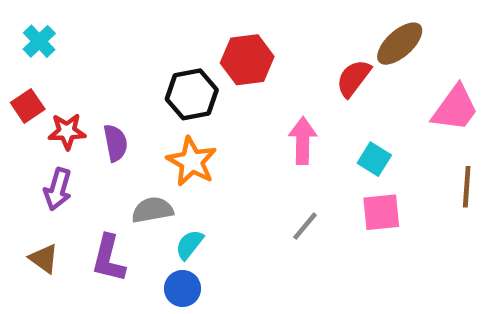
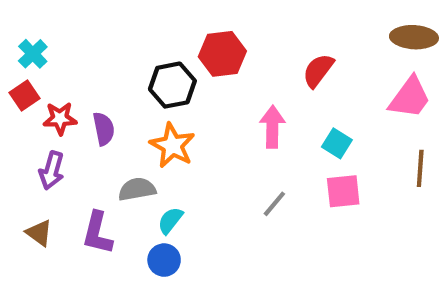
cyan cross: (39, 41) -> (33, 54), moved
brown ellipse: (400, 44) -> (414, 37), moved, turned 45

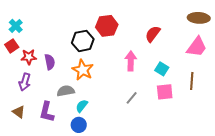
brown line: (420, 168) -> (192, 81), moved

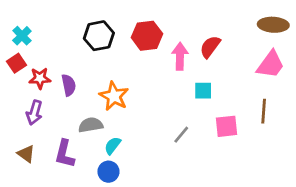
black hexagon: (83, 41) -> (99, 36), moved
pink arrow: (131, 61) -> (180, 56), moved
cyan square: (162, 69) -> (203, 91), moved, turned -32

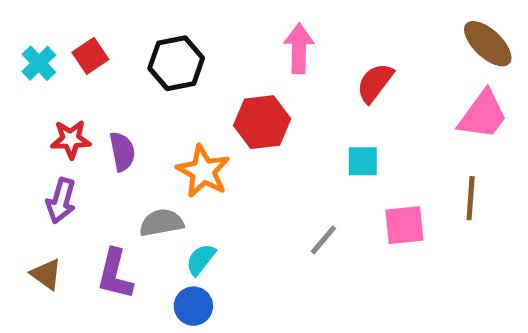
brown ellipse: (273, 25) -> (488, 44), turned 40
red hexagon: (147, 36) -> (262, 122), moved
pink arrow: (180, 56) -> (299, 49), moved
red square: (16, 63) -> (90, 56), moved

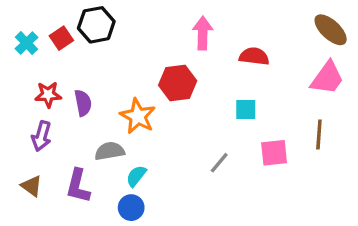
black hexagon: (176, 63) -> (96, 25), moved
red semicircle: (375, 83) -> (254, 56), turned 60

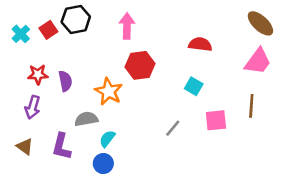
pink arrow: (203, 33) -> (127, 26), moved
cyan square: (246, 110) -> (194, 86), turned 30

